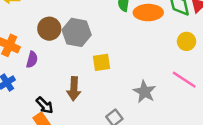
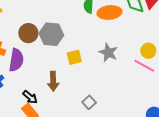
yellow circle: (186, 41) -> (148, 51), moved
purple semicircle: (32, 60) -> (16, 60), size x1.6
gray star: (145, 92) -> (108, 53), moved

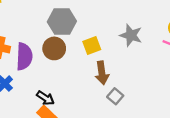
brown circle: (28, 33) -> (54, 48), moved
brown arrow: (53, 81) -> (102, 73), moved

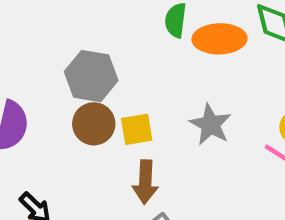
brown circle: (54, 48) -> (94, 124), moved

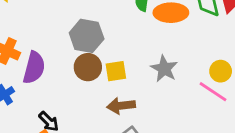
brown arrow: (145, 182) -> (121, 106), turned 80

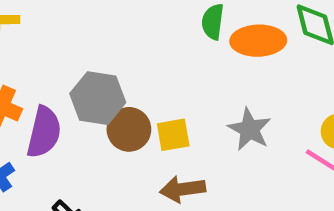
gray hexagon: (87, 36) -> (98, 98), moved

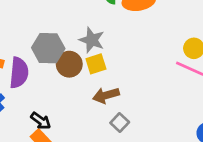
gray star: (249, 129) -> (92, 40), moved

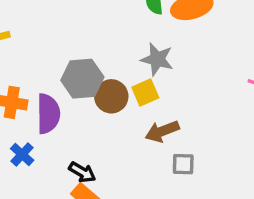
gray star: (92, 40) -> (157, 59), moved
gray square: (120, 123) -> (183, 164), turned -36

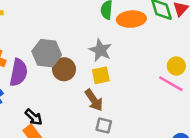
yellow square: (145, 92) -> (101, 75), moved
brown arrow: (162, 131) -> (94, 100), turned -115

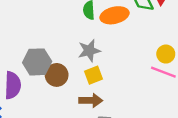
gray star: (100, 50) -> (89, 51), turned -30
brown arrow: (94, 100) -> (91, 100), turned -45

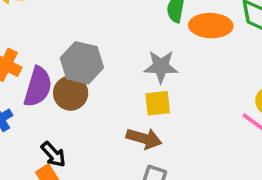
brown circle: (57, 75) -> (71, 93), moved

